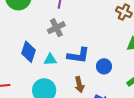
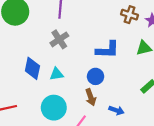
blue L-shape: (78, 55) -> (107, 50), moved
blue circle: (104, 66) -> (96, 76), moved

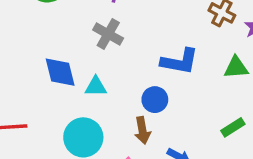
gray cross: (59, 39) -> (108, 34), turned -36
blue diamond: (32, 68) -> (60, 72), turned -35

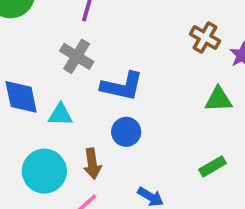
blue L-shape: (180, 61) -> (122, 86), moved
brown arrow: (142, 130) -> (92, 164), moved

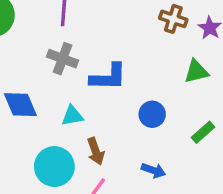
cyan triangle: (60, 115) -> (72, 116), moved
blue circle: (126, 132) -> (152, 114), moved

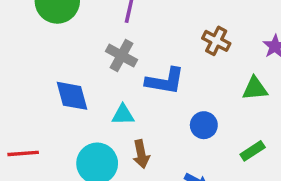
brown cross: (173, 19) -> (216, 41), moved

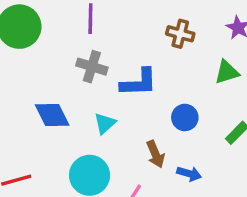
cyan triangle: (123, 115) -> (105, 123), turned -30
brown arrow: (141, 154) -> (155, 154), moved

